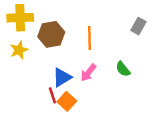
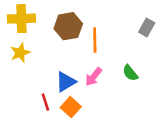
brown hexagon: (51, 34) -> (68, 26), moved
red line: (52, 95) -> (45, 102), moved

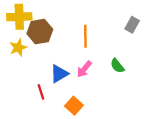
brown hexagon: (68, 26) -> (40, 32), moved
orange square: (71, 107) -> (74, 106), moved

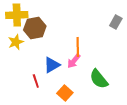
orange line: (85, 36) -> (78, 47), moved
green semicircle: (117, 66) -> (99, 79), moved, size x1.5

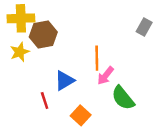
pink arrow: (74, 61) -> (105, 76), moved

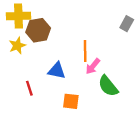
blue triangle: (64, 81) -> (57, 71), turned 42
red line: (45, 100) -> (29, 88), moved
orange square: (81, 115) -> (71, 101), turned -35

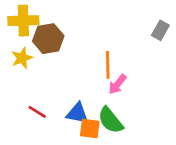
blue triangle: (57, 71) -> (77, 113), moved
green semicircle: (108, 86) -> (111, 120), moved
red line: (29, 88) -> (37, 112), turned -40

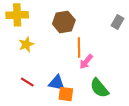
brown hexagon: (48, 39) -> (64, 22), moved
yellow star: (22, 58) -> (26, 44), moved
green semicircle: (111, 120) -> (99, 88), moved

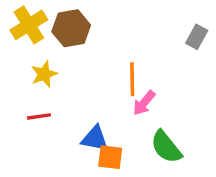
yellow cross: (17, 15) -> (29, 25), turned -30
brown hexagon: (64, 22) -> (71, 28), moved
red line: (27, 82) -> (39, 116), moved, turned -40

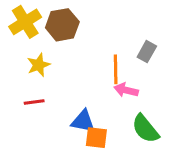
gray rectangle: (197, 37) -> (147, 52), moved
pink arrow: (144, 103) -> (126, 90), turned 65

